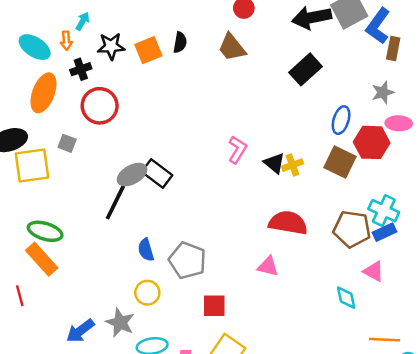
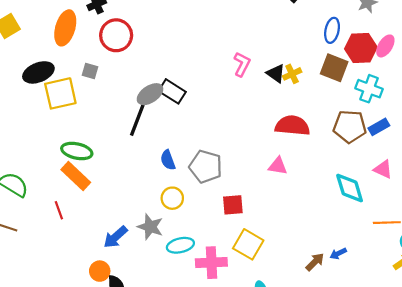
pink ellipse: (399, 123) -> (385, 46), moved, turned -55
cyan cross: (384, 211) -> (369, 89), moved
pink triangle: (374, 271) -> (383, 169), moved
cyan diamond: (346, 298) -> (350, 188), size x1.5

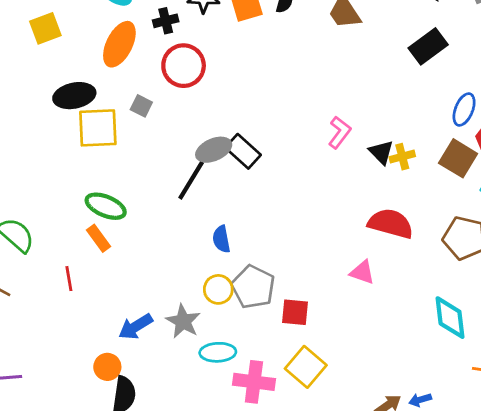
gray pentagon: (206, 166) -> (253, 287), moved
orange rectangle: (76, 176) -> (98, 238), size x0.7

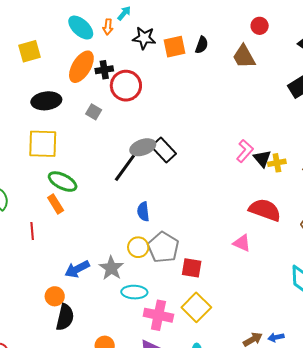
black cross: (166, 21) -> (104, 70), moved
yellow square: (98, 128) -> (43, 144), moved
pink L-shape: (340, 132) -> (245, 151), moved

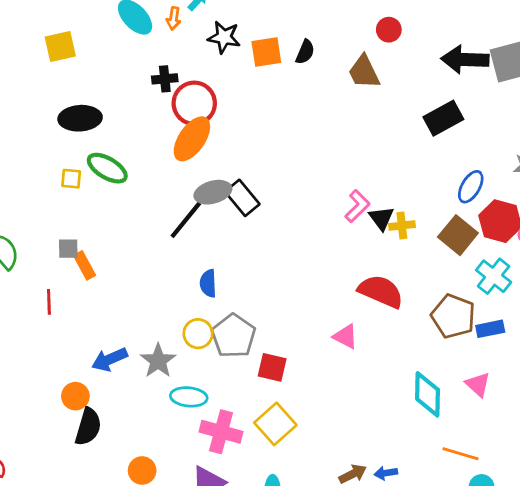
orange ellipse: (81, 67) -> (192, 139), moved
gray square: (94, 112) -> (68, 249), moved, turned -35
yellow square: (43, 144) -> (71, 179), size x0.5
green ellipse: (63, 182) -> (107, 168), moved

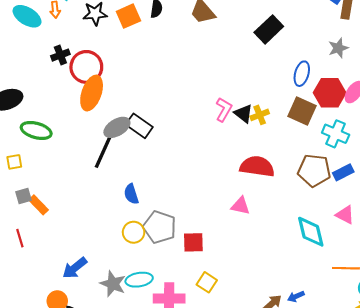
yellow square: (71, 179) -> (14, 162), moved
gray star: (158, 361) -> (113, 284), moved
yellow square: (275, 424) -> (207, 282), size x0.7

